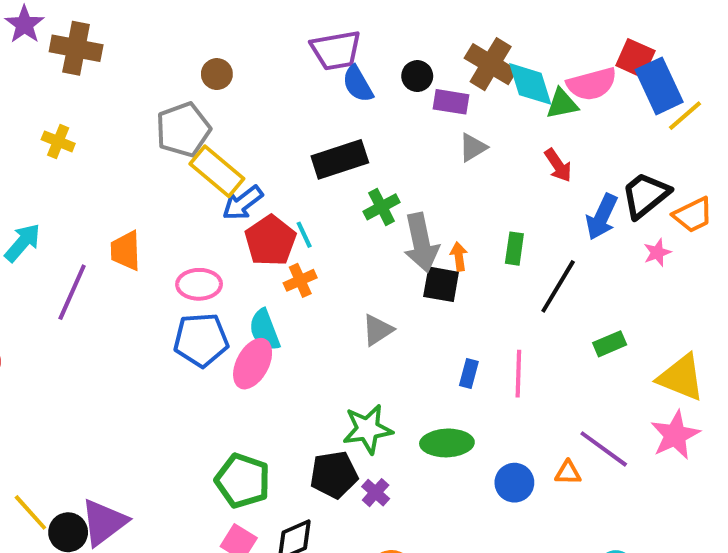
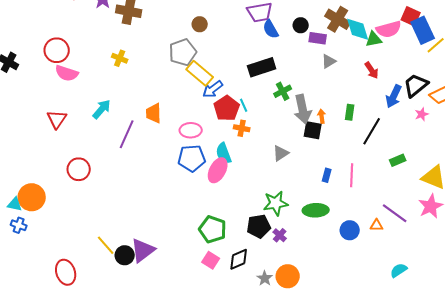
orange cross: (300, 280) -> (242, 128), turned 35

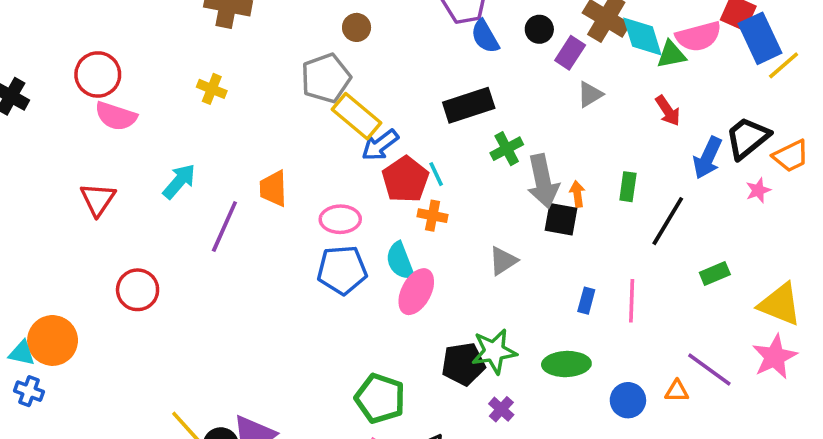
purple rectangle: (318, 38) -> (570, 53), turned -66
pink ellipse: (218, 170) -> (416, 292), moved
black pentagon: (259, 226) -> (463, 364), moved

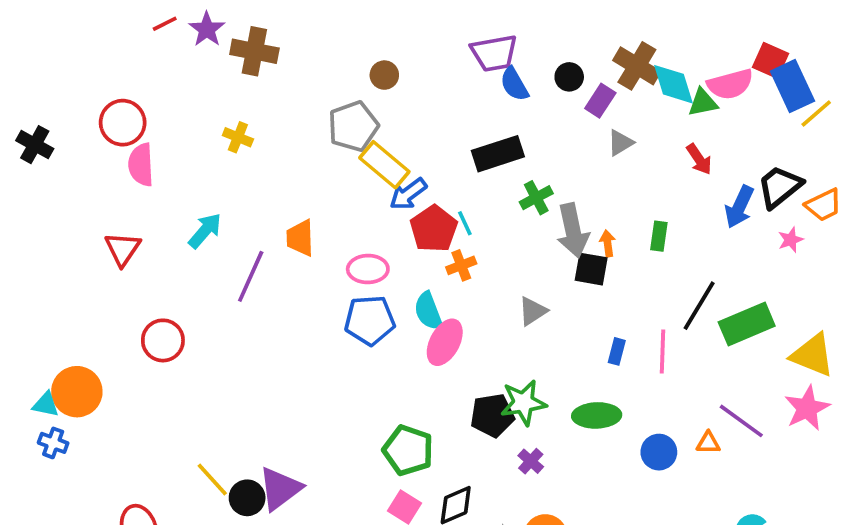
pink semicircle: (116, 116) -> (141, 165), turned 69
orange cross: (433, 216) -> (461, 265), turned -32
black line: (668, 221) -> (699, 306), moved
green rectangle: (715, 274) -> (747, 324), size x1.8

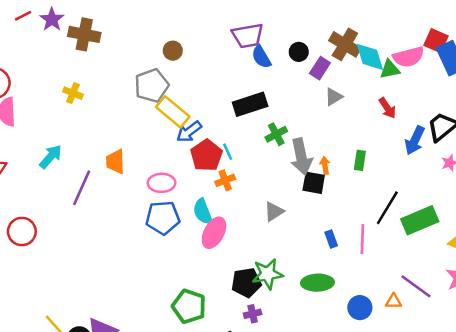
blue rectangle: (617, 351) -> (331, 239), turned -35
purple cross: (531, 461) -> (253, 314), moved, turned 35

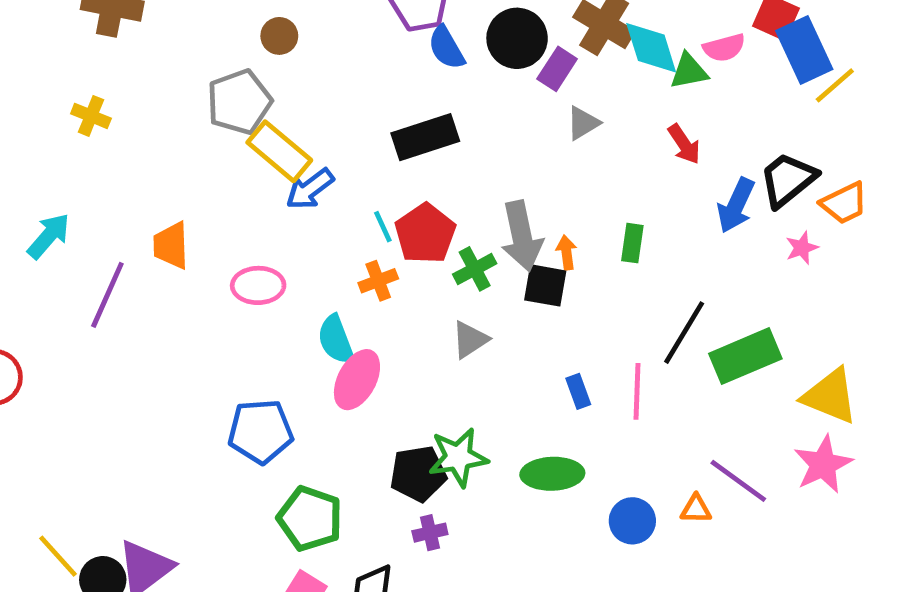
black circle: (299, 52) -> (517, 38), size x1.6
pink semicircle: (409, 57) -> (724, 48), size x0.7
green cross: (276, 134) -> (475, 269), moved
red pentagon: (206, 155) -> (425, 234), moved
blue pentagon: (163, 218) -> (260, 431), moved

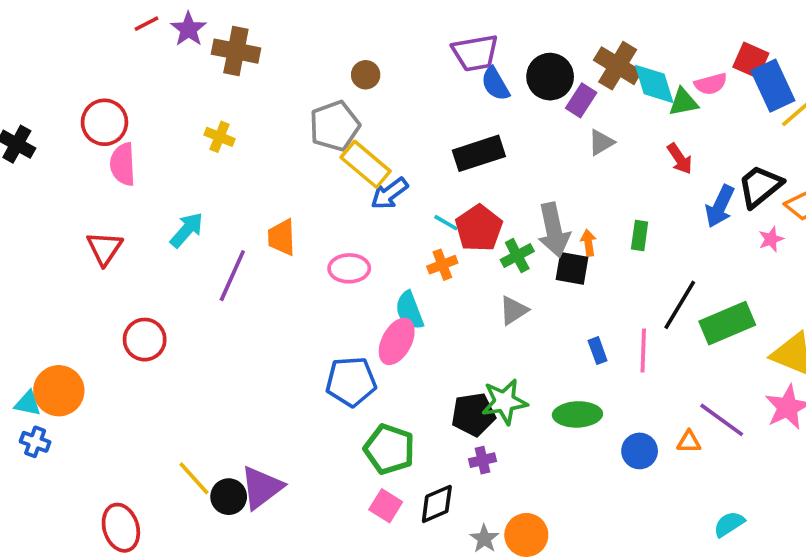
cyan line: (383, 227) -> (446, 223), turned -35
pink ellipse: (357, 380) -> (397, 341), moved

